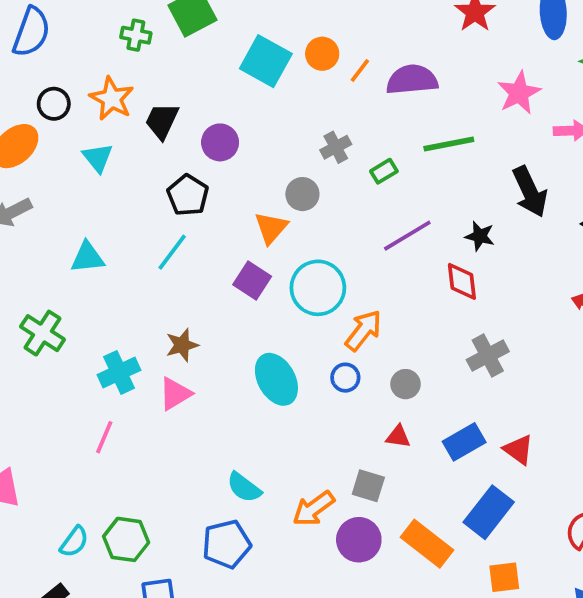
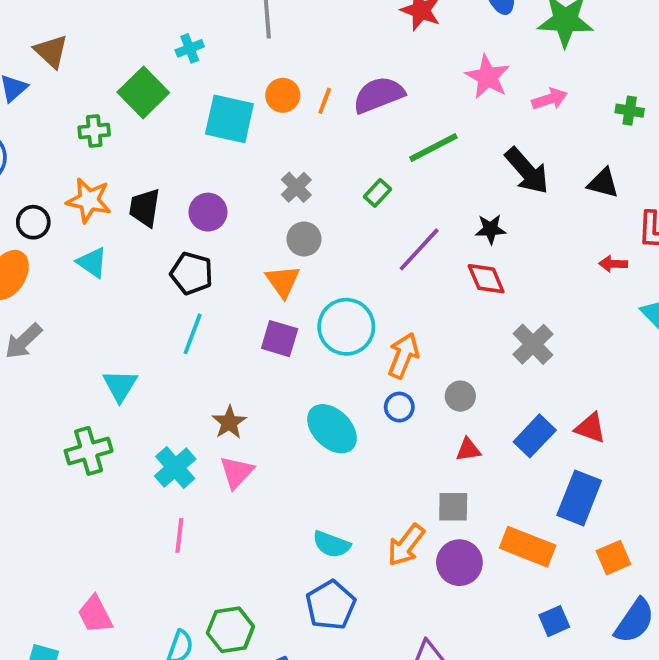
gray cross: (336, 147) -> (296, 187), moved
cyan triangle: (87, 257) -> (120, 386), moved, turned -36
green cross: (42, 333) -> (89, 451), turned -33

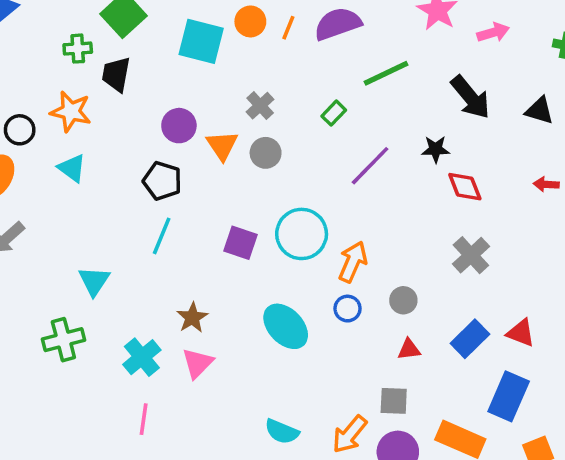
black trapezoid: (145, 208) -> (116, 74), moved
red diamond: (486, 279) -> (465, 187), moved
orange triangle: (283, 281) -> (222, 145), moved

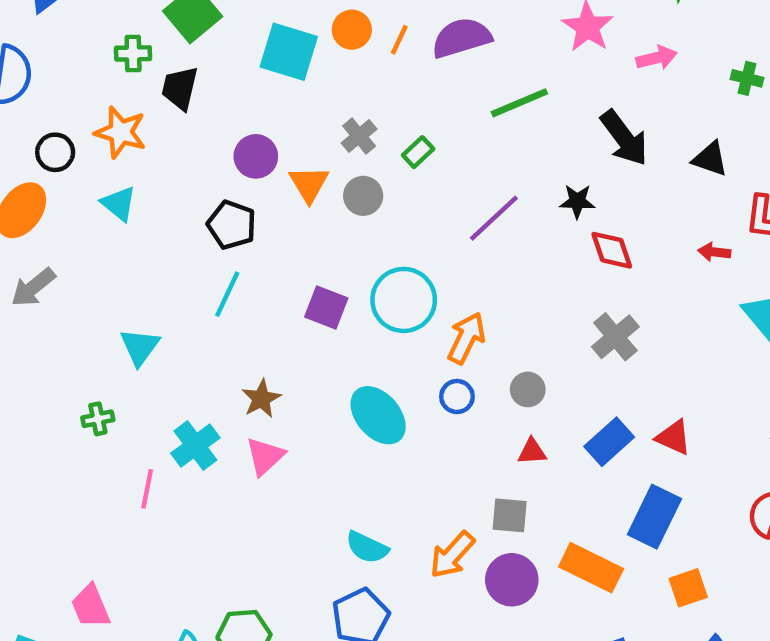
green rectangle: (334, 113) -> (418, 152), moved
green cross: (63, 340) -> (98, 419), size x0.6
pink line: (144, 419) -> (147, 489), moved

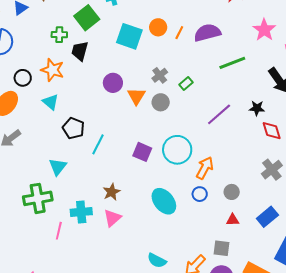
black pentagon: (232, 225) -> (73, 128), moved
green cross: (98, 419) -> (38, 198), size x2.0
cyan cross: (195, 446) -> (81, 212), turned 30

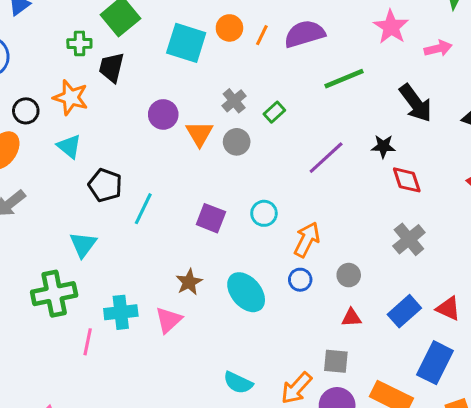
cyan circle: (177, 150) -> (264, 213), size x0.6
brown star: (112, 192) -> (189, 282), moved

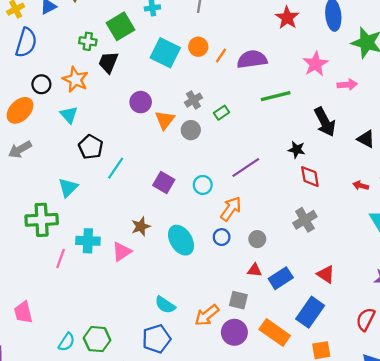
purple line: (326, 158) -> (246, 167), moved
blue rectangle: (404, 311) -> (281, 278), moved

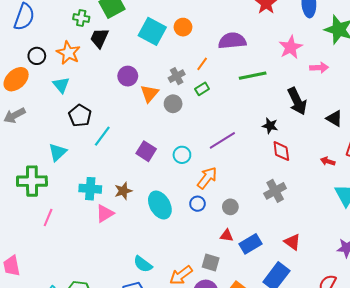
orange line: (221, 55) -> (202, 64), moved
cyan cross: (88, 241) -> (90, 189), moved

